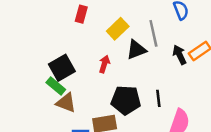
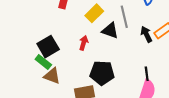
black triangle: (136, 50) -> (110, 31), turned 42
black line: (158, 98) -> (147, 74), moved

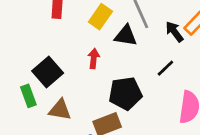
green rectangle: (43, 62) -> (28, 96), moved, turned 42
black line: (147, 74) -> (165, 68), moved, turned 64

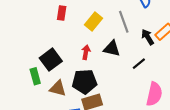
black triangle: (126, 36) -> (112, 49), moved
black pentagon: (125, 94) -> (85, 82), moved

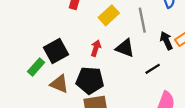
green rectangle: (35, 76) -> (36, 67), turned 49

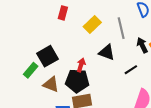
red arrow: (96, 48) -> (81, 65), moved

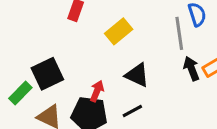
gray line: (121, 28) -> (179, 33), moved
black line: (131, 70) -> (132, 111), moved

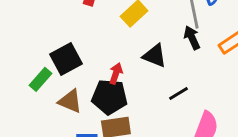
black arrow: (191, 69) -> (192, 38), moved
black line: (132, 111) -> (179, 93), moved

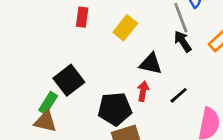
red arrow: (116, 73) -> (143, 91), moved
brown triangle: (70, 101) -> (45, 122), moved

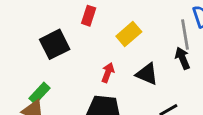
black square: (69, 80) -> (55, 44), moved
red arrow: (143, 91) -> (108, 73), moved

